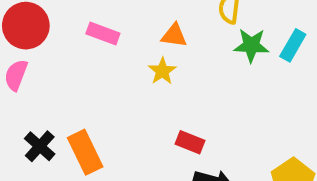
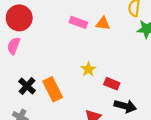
pink rectangle: (103, 33) -> (78, 22), moved
yellow star: (162, 71) -> (88, 69), moved

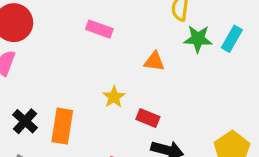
orange triangle: (103, 23) -> (154, 61), moved
orange rectangle: (53, 89) -> (62, 126), turned 35

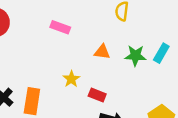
green star: (198, 39) -> (135, 56), moved
cyan rectangle: (232, 39) -> (161, 53), moved

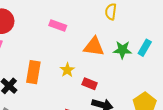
orange triangle: (102, 52) -> (94, 47), size x1.5
orange rectangle: (32, 101) -> (33, 72), moved

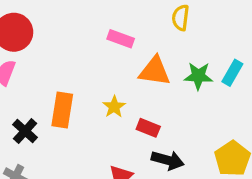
pink rectangle: (58, 25) -> (121, 39), moved

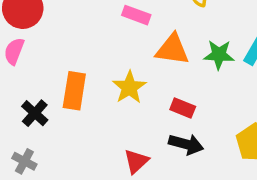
yellow star: (114, 107) -> (129, 87), size x1.4
red rectangle: (148, 128) -> (183, 108), moved

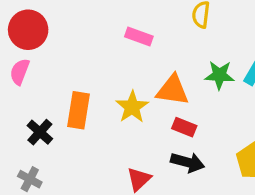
orange triangle: (172, 49) -> (172, 90), moved

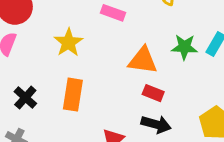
yellow star: (132, 107) -> (68, 43), moved
orange rectangle: (78, 110) -> (73, 95), moved

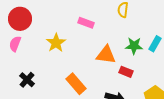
red rectangle: (153, 93) -> (126, 72), moved
orange rectangle: (73, 95) -> (76, 84), moved, turned -50

